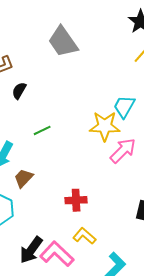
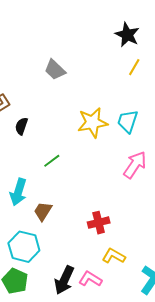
gray trapezoid: (63, 42) -> (55, 70), size x0.7
yellow star: (105, 126) -> (93, 123), moved
pink L-shape: (57, 254) -> (90, 279), size x0.7

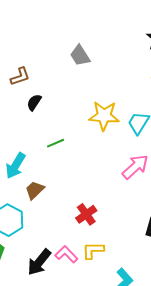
red cross: (99, 223) -> (86, 214), turned -35
yellow L-shape: (114, 256) -> (93, 250), turned -45
pink L-shape: (90, 279) -> (66, 254), moved

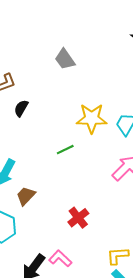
green line: (55, 143) -> (65, 150), moved
yellow L-shape: (93, 250) -> (118, 256), moved

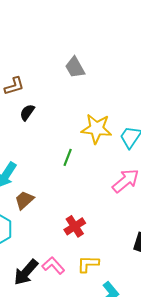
green line: (65, 150) -> (68, 157), turned -48
yellow L-shape: (118, 256) -> (88, 264), moved

